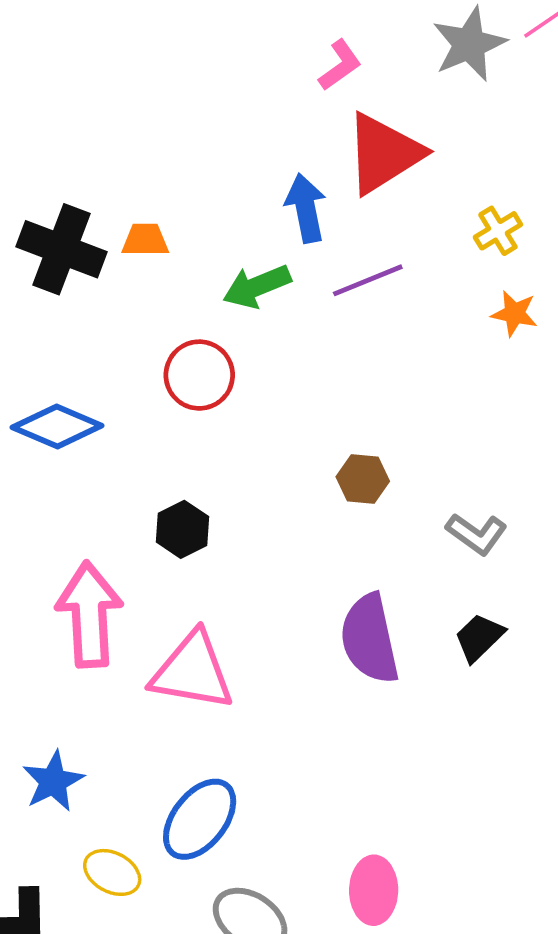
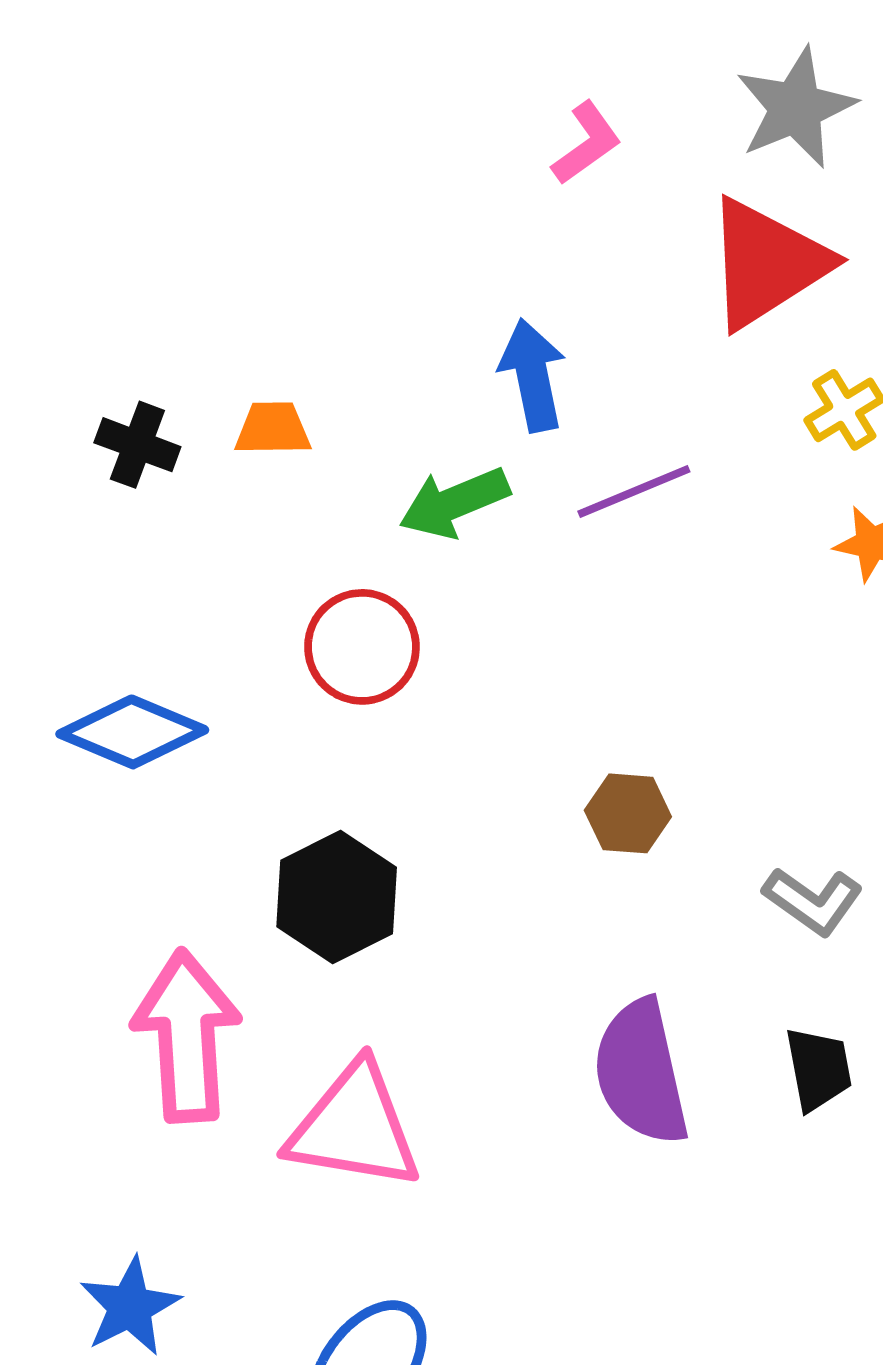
red triangle: (384, 153) -> (767, 263), moved
black cross: (62, 249) -> (137, 445), size x0.6
black hexagon: (183, 529) -> (337, 897), size x1.4
black trapezoid: (479, 637) -> (818, 1069), turned 124

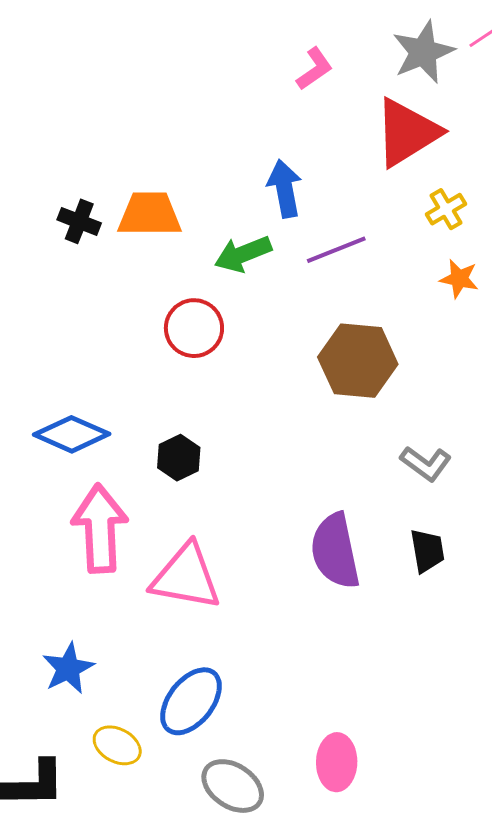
orange trapezoid: (273, 429) -> (150, 214), size x1.6
blue diamond: (132, 732) -> (72, 434), moved
brown hexagon: (628, 813) -> (358, 361), moved, size x1.8
black hexagon: (337, 897) -> (179, 458), size x0.7

